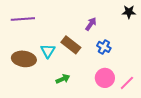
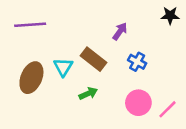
brown ellipse: (24, 59) -> (31, 78), turned -75
green arrow: (63, 79) -> (88, 93), moved

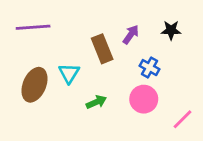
black star: (170, 16) -> (171, 30), moved
brown rectangle: (94, 59) -> (102, 49), moved, turned 30
pink circle: (138, 103) -> (144, 99), moved

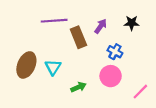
purple line: (33, 27) -> (54, 21), moved
cyan triangle: (69, 73) -> (53, 67), moved
green arrow: (96, 102) -> (78, 87), moved

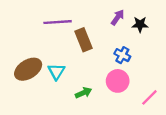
purple arrow: (101, 26) -> (118, 17), moved
brown ellipse: (26, 65) -> (28, 69), turned 35

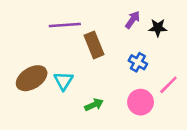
pink circle: (118, 81) -> (141, 102), moved
pink line: (149, 97) -> (168, 85), moved

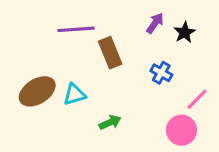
black star: (158, 28) -> (185, 32), turned -30
cyan triangle: (63, 81) -> (74, 94), turned 42
pink circle: (141, 102) -> (181, 130), moved

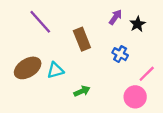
purple line: (76, 29) -> (40, 22), moved, turned 52

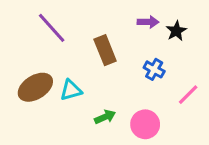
purple arrow: (115, 17) -> (148, 22), turned 56
pink circle: (135, 97) -> (145, 124), moved

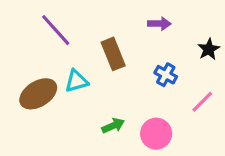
black star: (176, 31) -> (209, 49), moved
cyan triangle: (71, 90) -> (76, 81), moved

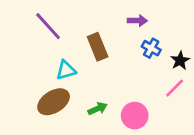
black star: (209, 49) -> (180, 61), moved
blue cross: (166, 75) -> (151, 48), moved
brown ellipse: (38, 94) -> (54, 102), moved

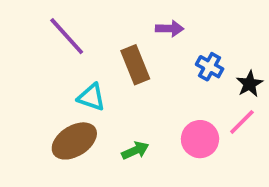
purple arrow: (137, 21) -> (170, 29), moved
cyan triangle: (66, 70) -> (91, 97), turned 35
pink circle: (135, 116) -> (200, 139), moved

